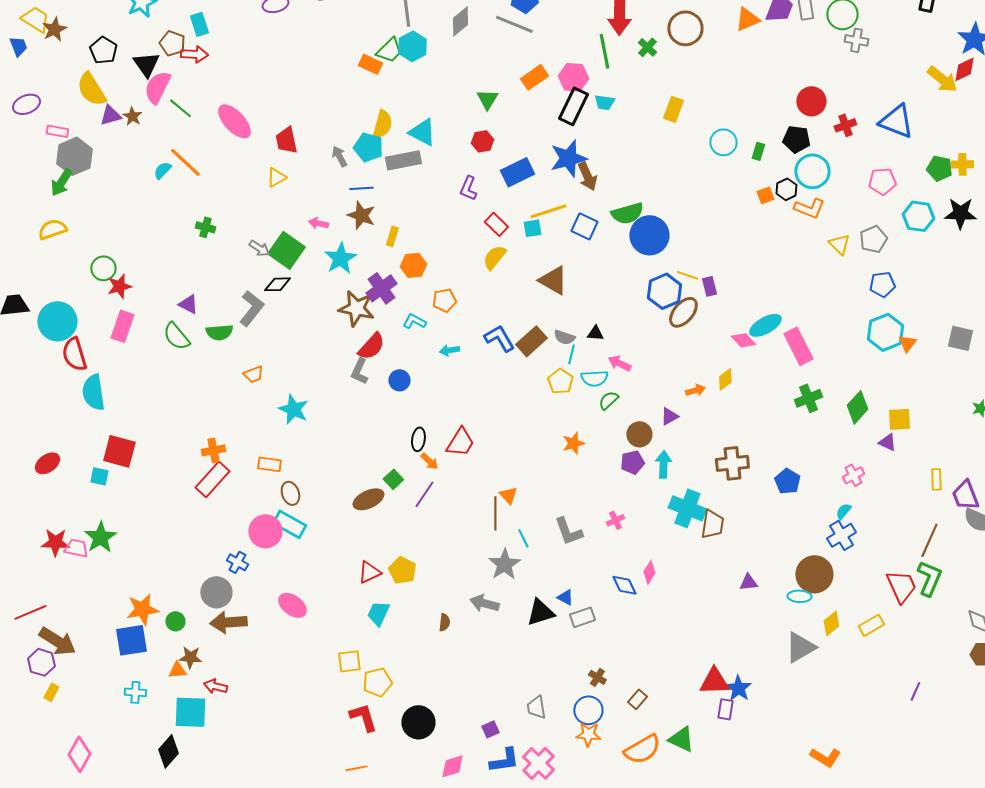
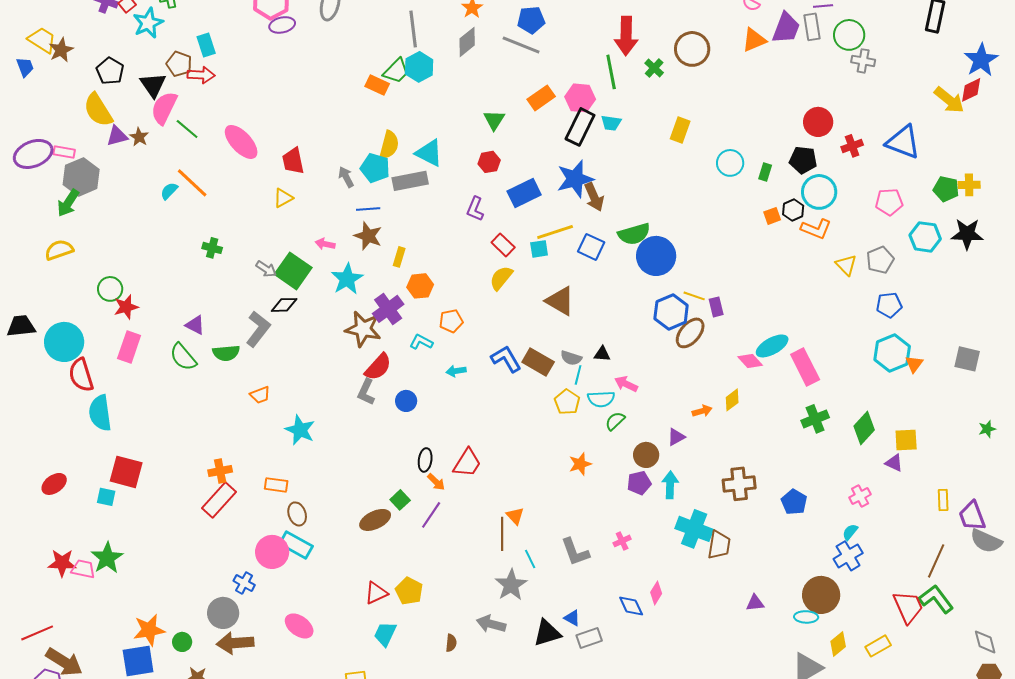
purple ellipse: (26, 104) -> (33, 154), moved, size x1.4
brown rectangle: (531, 341) -> (538, 362), turned 72
green L-shape: (929, 578) -> (936, 599), turned -60

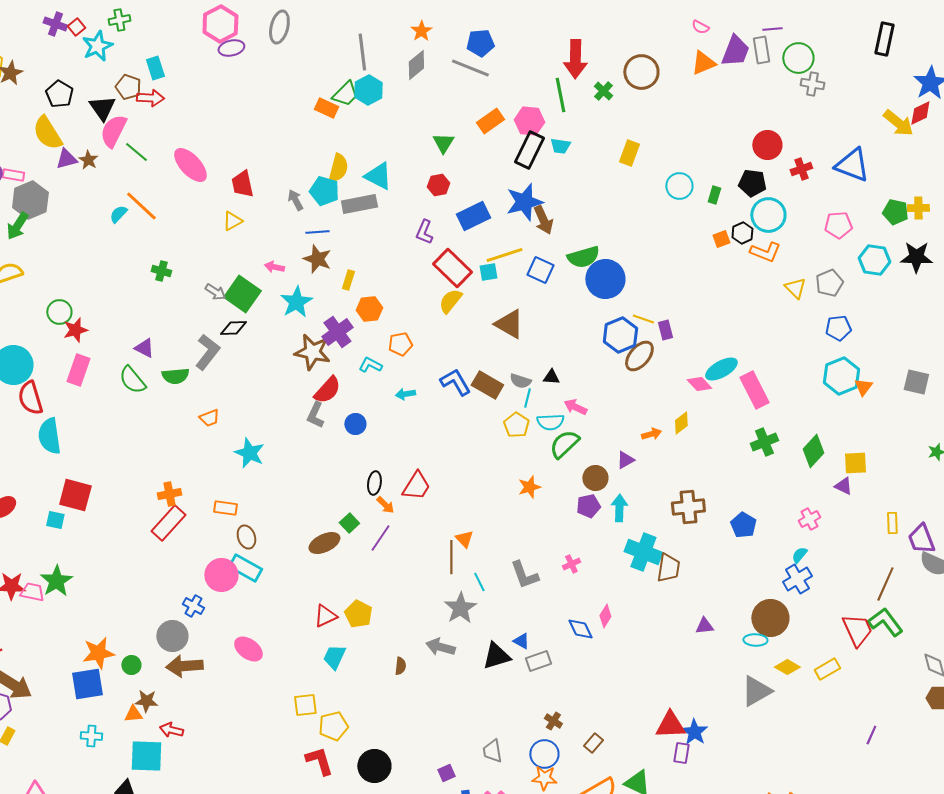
red rectangle: (503, 245) -> (452, 268), size x1.6
green semicircle: (615, 421) -> (564, 444), size x1.5
yellow diamond: (838, 644) -> (787, 667), turned 70

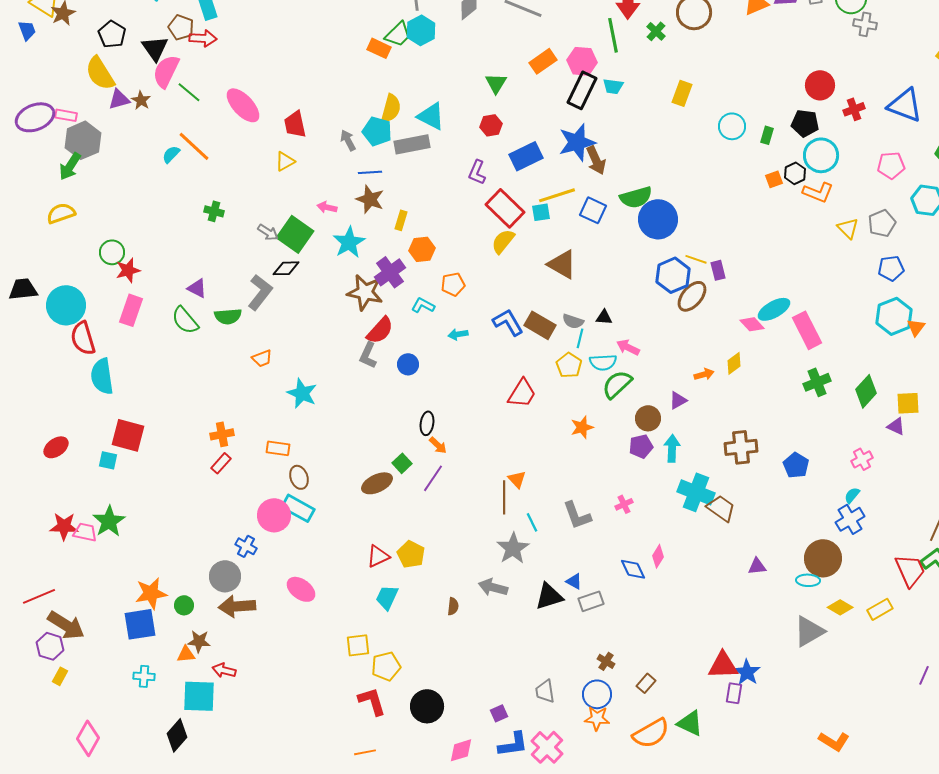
red trapezoid: (416, 486) -> (522, 393), moved
red rectangle: (168, 523) -> (221, 463), size x0.6
brown trapezoid: (668, 568) -> (721, 508), turned -64

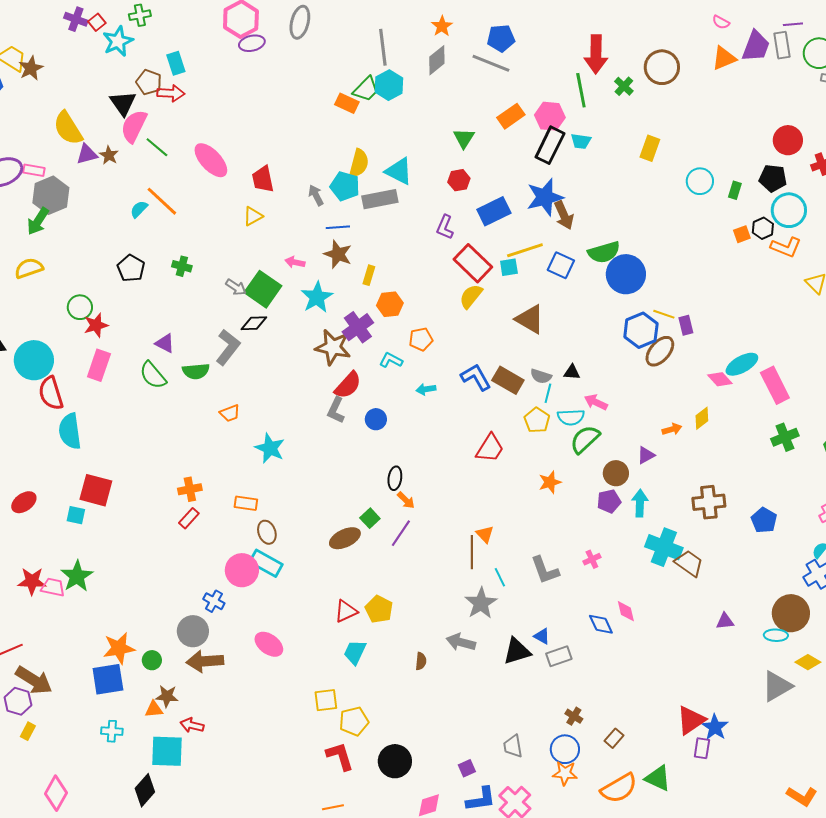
black pentagon: (112, 34) -> (131, 268), moved
pink diamond: (658, 556) -> (626, 611), turned -45
red triangle: (723, 665) -> (691, 720), turned -32

